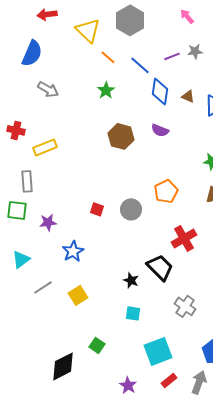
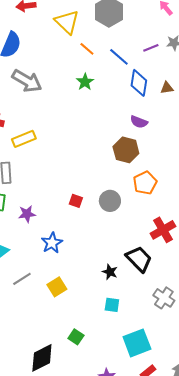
gray arrow: (48, 89) -> (27, 81), size x1.4
brown triangle: (188, 96) -> (167, 88), turned -32
brown hexagon: (121, 136) -> (126, 150), moved

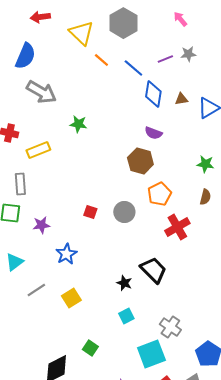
green star: (85, 82) -> (78, 124), moved, turned -30
red cross: (163, 230) -> (177, 227), moved
gray cross: (164, 298) -> (170, 327), moved
cyan square: (112, 305) -> (126, 316), turned -35

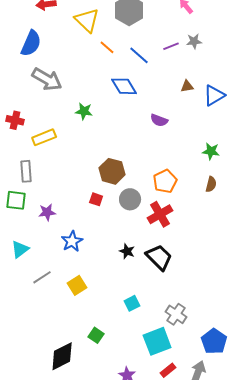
blue diamond: (153, 94) -> (124, 86), moved, turned -40
brown hexagon: (140, 161) -> (112, 171), moved
red cross: (177, 227) -> (160, 214), moved
black star: (124, 283) -> (127, 251), moved

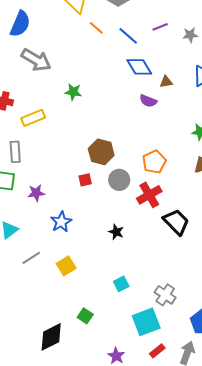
gray star: (194, 41) -> (190, 35), moved
blue diamond: (124, 86) -> (139, 67), moved
brown triangle: (187, 86) -> (166, 82), moved
red square: (96, 199) -> (85, 180), turned -32
black trapezoid: (159, 257) -> (176, 222), moved

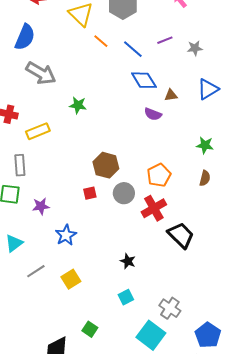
black star: (116, 232) -> (128, 261), moved
cyan square: (146, 322) -> (151, 335), turned -32

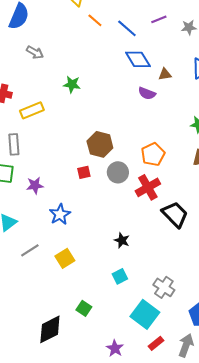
gray arrow: (41, 73) -> (35, 52), size x0.6

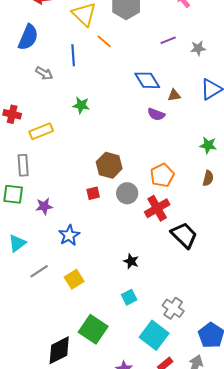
blue line: (127, 28) -> (73, 55), moved, turned 45
green square: (84, 308) -> (93, 329), size x1.8

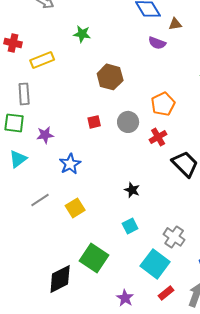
brown hexagon: (109, 165) -> (110, 77), moved
red cross: (157, 208) -> (158, 137), size x0.7
cyan triangle: (17, 243) -> (18, 159), moved

